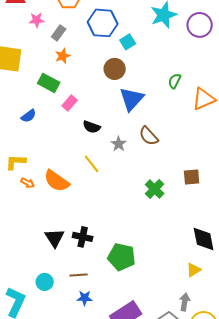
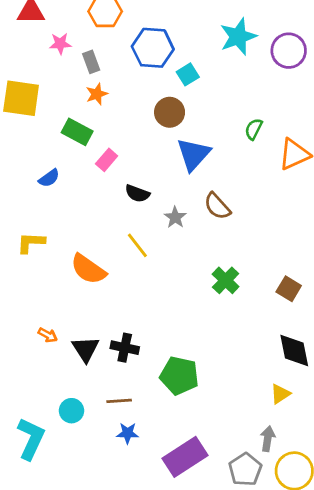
gray rectangle: (59, 33) -> (91, 62), turned -56
brown square: (192, 177) -> (289, 289), moved, turned 36
orange arrow: (28, 183) -> (48, 335), moved

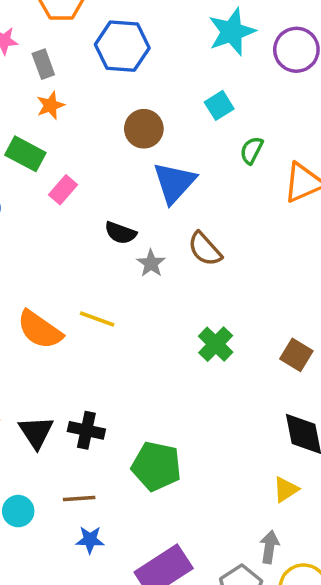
cyan square: (188, 74) -> (219, 105), moved
black semicircle: (137, 194) -> (120, 233), moved
yellow line: (137, 245) -> (97, 319), moved, turned -32

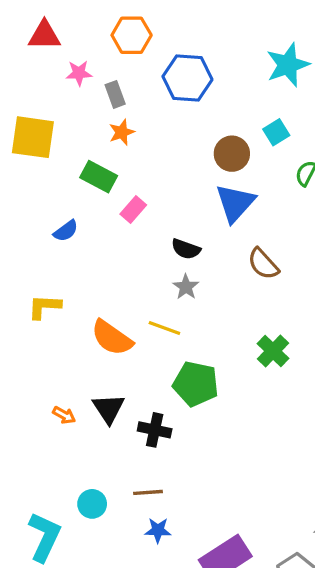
brown circle: (144, 129) -> (232, 154), moved
gray star: (151, 263) -> (186, 287), moved
black triangle: (36, 432) -> (109, 409), moved
green pentagon: (156, 466) -> (196, 384), moved

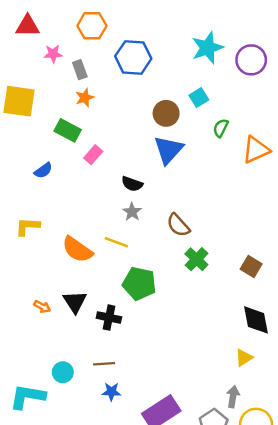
brown semicircle: (263, 264) -> (178, 225), moved
cyan L-shape: (44, 537) -> (28, 397), turned -105

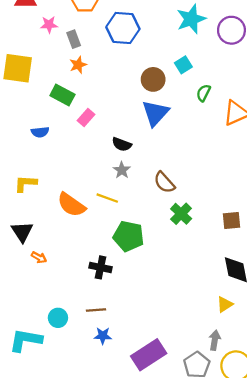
blue semicircle: (43, 170) -> (40, 132), turned 30
brown square: (251, 267) -> (231, 220), turned -36
black triangle: (75, 302) -> (22, 232), moved

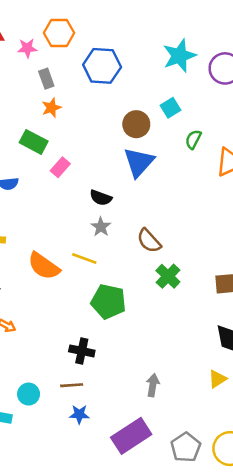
pink star: (49, 25) -> (27, 48), moved
black cross: (101, 267) -> (82, 351), moved
gray arrow: (215, 340) -> (153, 385), moved

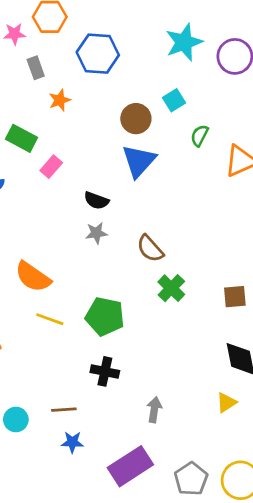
orange star: (51, 108) -> (60, 100), moved
gray star: (101, 227) -> (96, 233), turned 30
yellow line: (84, 258) -> (50, 319), moved
black cross: (82, 351) -> (105, 371), moved

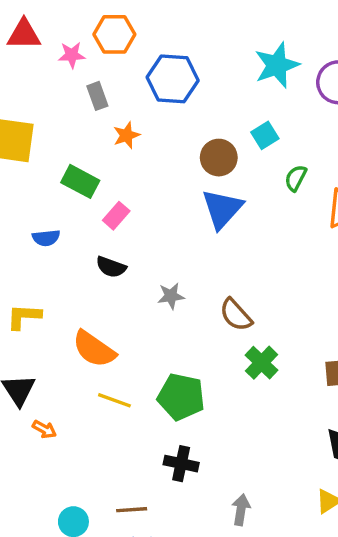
black semicircle: (96, 201) -> (111, 267), moved

